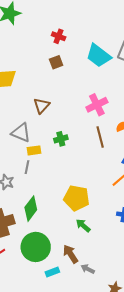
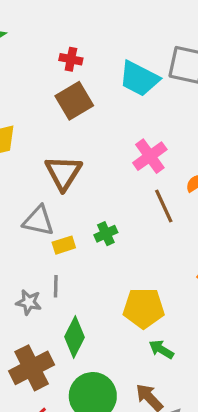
brown square: (56, 62) -> (74, 101), size x1.6
brown triangle: (42, 106) -> (63, 173), size x1.4
green cross: (61, 139) -> (106, 234), moved
gray line: (27, 167) -> (56, 286), moved

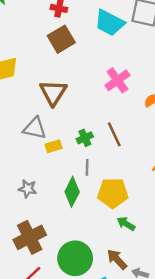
brown line: (164, 206) -> (114, 134), moved
gray line: (56, 286) -> (87, 167), moved
green diamond: (75, 337) -> (72, 192), moved

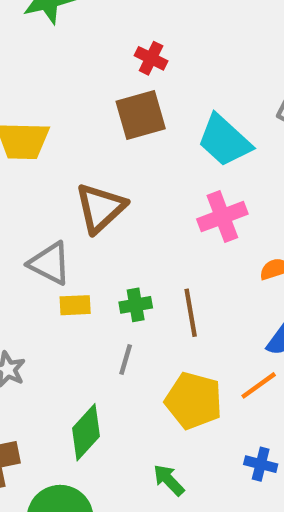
cyan trapezoid: (109, 23) -> (224, 141), moved
green diamond: (72, 192) -> (86, 432), moved
yellow pentagon: (113, 193) -> (194, 401), moved

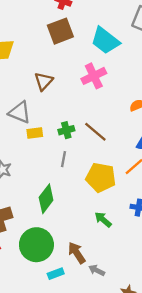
brown triangle: (100, 208) -> (44, 81), size x0.7
pink cross: (222, 217) -> (94, 76), moved
brown line: (191, 313) -> (95, 132), turned -35
green arrow: (169, 480) -> (103, 219), moved

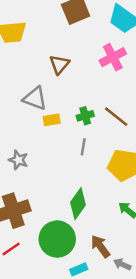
green diamond: (46, 199) -> (78, 204), moved

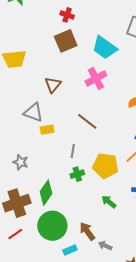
green cross: (85, 116) -> (77, 174), moved
brown line: (116, 117) -> (87, 121), moved
green diamond: (78, 204) -> (46, 193), moved

